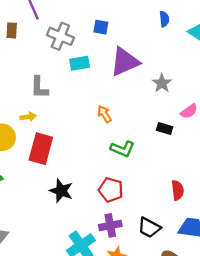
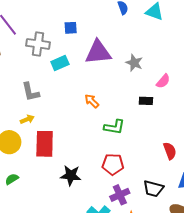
purple triangle: (125, 62) -> (98, 52), turned 32

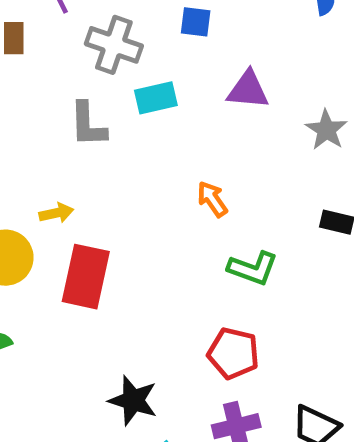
purple triangle: (98, 52) -> (248, 90), size x0.7
gray L-shape: (31, 92) -> (88, 124), moved
black star: (71, 175) -> (133, 400), moved

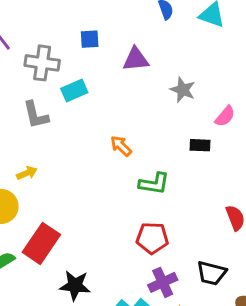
purple triangle: (248, 90) -> (136, 59), moved
red rectangle: (86, 277) -> (41, 243), moved, turned 33
black star: (133, 400) -> (75, 285), moved

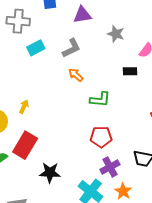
cyan rectangle: (74, 90) -> (36, 48), moved
gray L-shape: (36, 115) -> (71, 48), moved, turned -100
yellow arrow: (27, 173) -> (24, 107), moved, turned -40

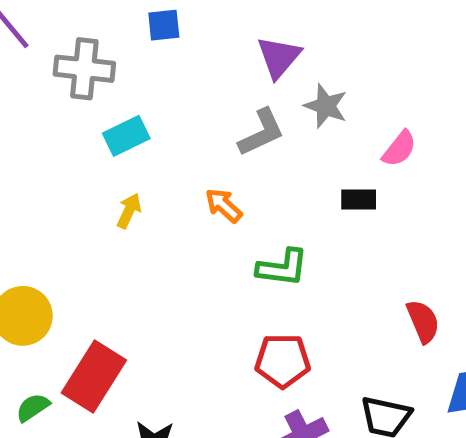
purple triangle: (82, 15) -> (279, 57), moved, turned -42
gray L-shape: (71, 48) -> (261, 132), moved
yellow arrow: (24, 107) -> (129, 211), moved

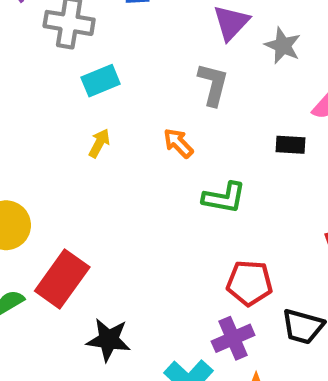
gray star: (326, 106) -> (283, 46), moved
gray L-shape: (261, 132) -> (213, 84), turned -54
red pentagon: (283, 361) -> (249, 283), moved

